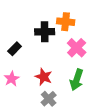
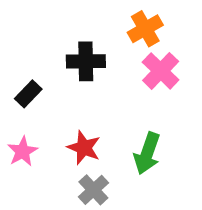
orange cross: (66, 22) -> (145, 29), moved, turned -36
pink cross: (77, 48) -> (161, 71), moved

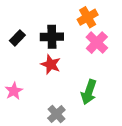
black rectangle: (28, 94) -> (17, 38), moved
red star: (84, 148) -> (51, 64), moved

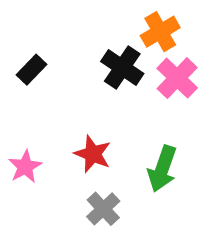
black cross: (52, 37) -> (122, 67), moved, turned 35
red star: (51, 64) -> (93, 154), moved

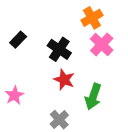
black cross: (122, 67) -> (59, 49), moved
red star: (93, 154) -> (64, 80), moved

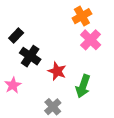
black cross: (59, 49) -> (30, 56), moved

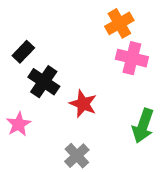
pink cross: (91, 40) -> (132, 58), turned -30
green arrow: (83, 86) -> (143, 126), moved

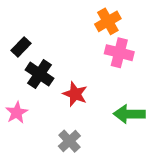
green arrow: (143, 126) -> (129, 114), turned 72

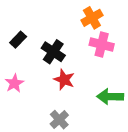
black cross: (39, 74) -> (53, 52), moved
pink star: (17, 113) -> (14, 83), moved

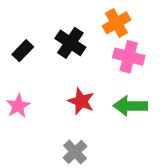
black cross: (53, 52) -> (70, 43), moved
green arrow: (110, 97) -> (130, 106), moved

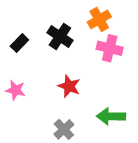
pink star: (18, 106) -> (15, 90), turned -30
green arrow: (130, 106) -> (111, 116), moved

